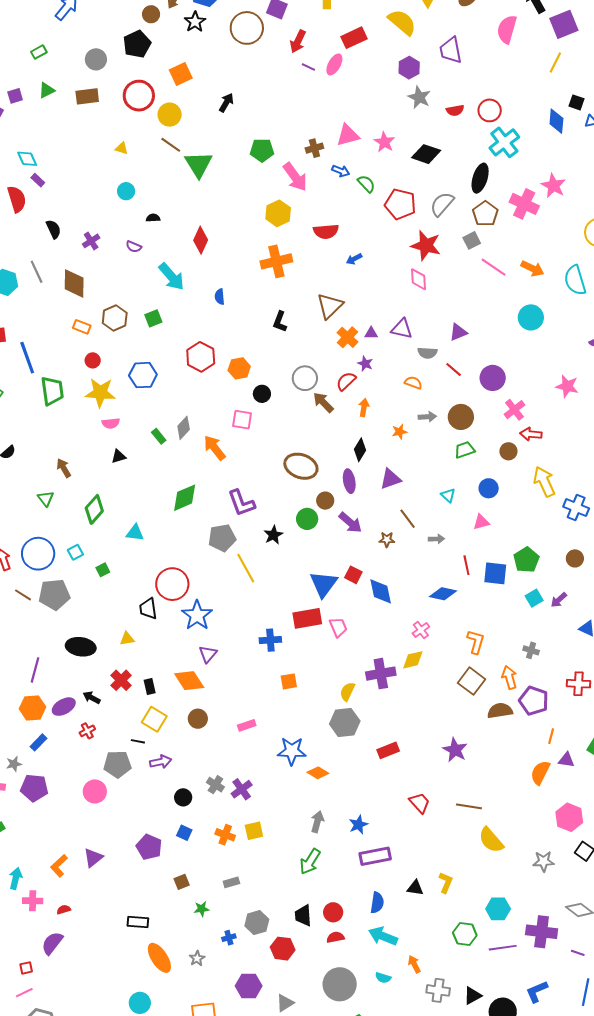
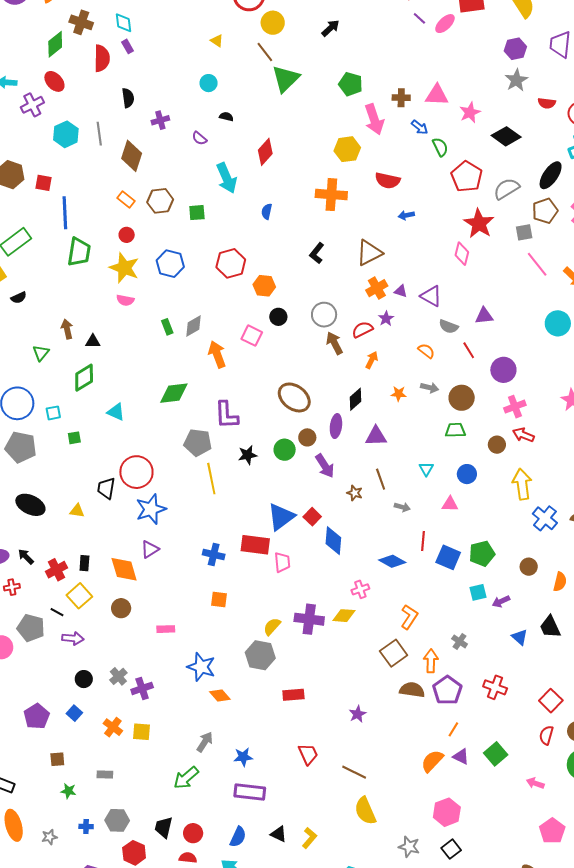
black triangle: (119, 456) -> (93, 341), moved
red cross: (121, 680) -> (56, 570), moved
purple star: (455, 750) -> (358, 714), size x0.7

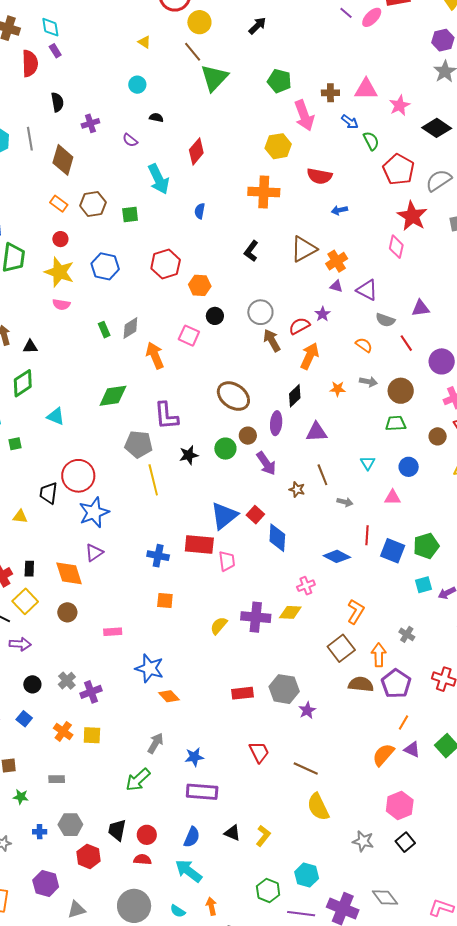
orange cross: (377, 288) -> (337, 261), moved
orange arrow: (372, 360) -> (310, 356), size x1.5
gray hexagon: (260, 655) -> (284, 689), moved

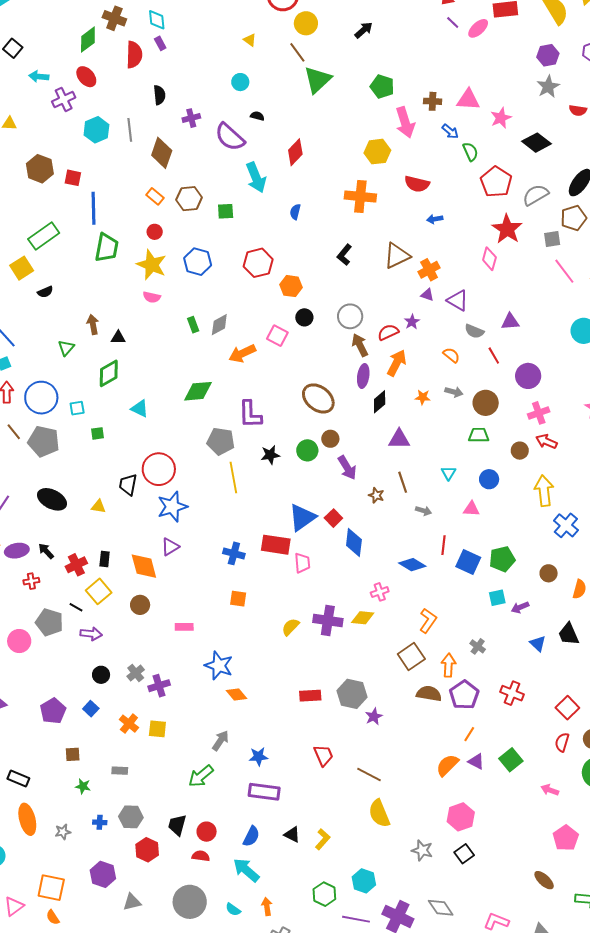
purple semicircle: (130, 140) -> (230, 137), size x2.0
orange arrow: (155, 355) -> (242, 353), turned -96
purple ellipse: (276, 423) -> (363, 376), moved

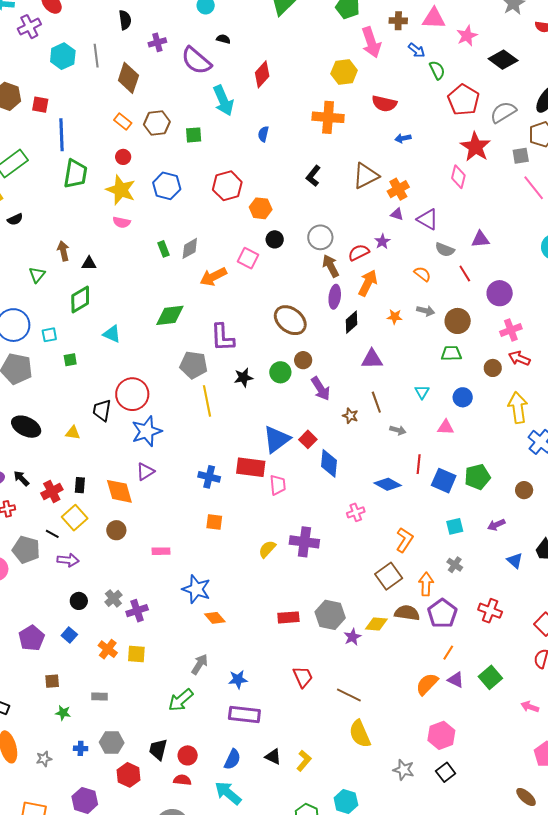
cyan square: (497, 598) -> (455, 526), moved
yellow diamond: (363, 618) -> (376, 624), moved

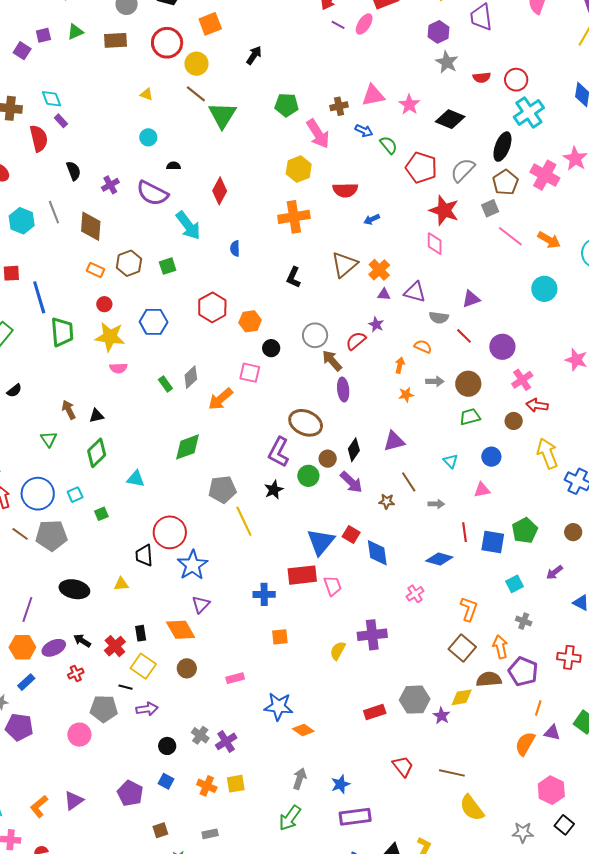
orange arrow: (368, 283) -> (400, 365), moved, size x0.6
black diamond: (352, 322) -> (354, 450), moved
purple L-shape: (222, 337) -> (279, 452), moved, turned 44

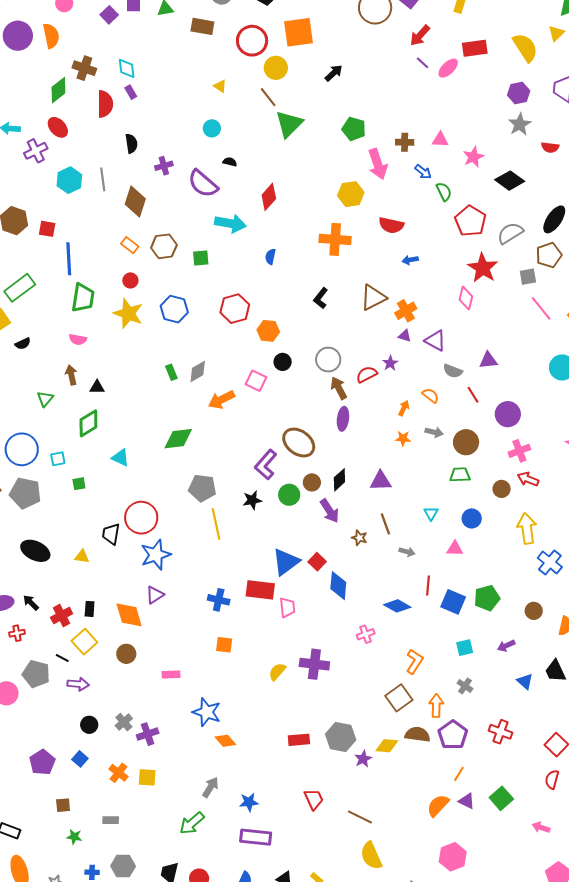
orange square: (210, 24) -> (298, 32), size x1.4
pink triangle: (373, 95) -> (440, 140), size x0.7
cyan arrow: (188, 226) -> (230, 223), turned -56
pink semicircle: (118, 368) -> (78, 339), moved

